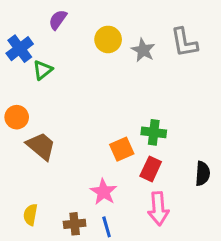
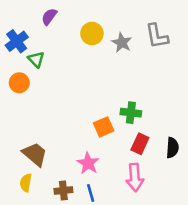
green triangle: (43, 70) -> (36, 59), turned -36
orange circle: (17, 117) -> (19, 83), moved
brown trapezoid: (41, 146) -> (35, 154), moved
red rectangle: (151, 169) -> (140, 144), moved

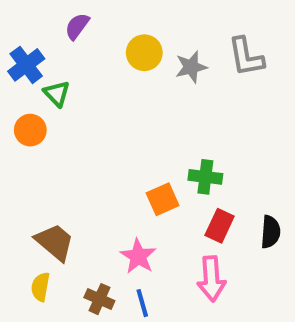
gray star: (122, 43) -> (191, 67), turned 30
brown cross: (63, 190) -> (99, 299), turned 30

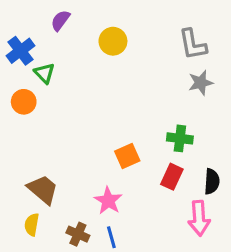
gray star: (191, 67) -> (201, 83), moved
green cross: (205, 177) -> (180, 138), moved
pink arrow: (211, 279) -> (199, 218), moved

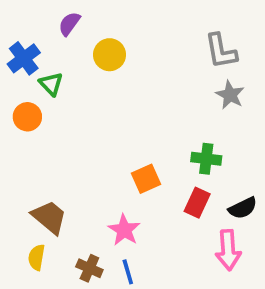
yellow circle: (113, 41) -> (110, 55), moved
gray star: (201, 83) -> (230, 95), turned -30
black semicircle: (212, 181) -> (243, 208), turned 60

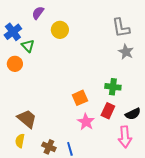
pink star: (124, 230) -> (86, 122), moved

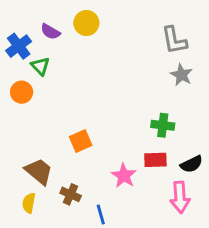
purple semicircle: (38, 13) -> (50, 32), moved, turned -96
yellow circle: (60, 30) -> (86, 23), moved
orange square: (80, 98) -> (81, 141), moved
red rectangle: (108, 111) -> (155, 160), turned 63
brown cross: (49, 147) -> (71, 194), moved

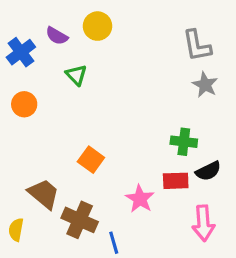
green triangle: (40, 66) -> (76, 75), moved
orange square: (81, 141) -> (91, 160), turned -30
black semicircle: (191, 164) -> (208, 171), moved
brown cross: (71, 194) -> (80, 220), size x1.5
yellow semicircle: (29, 203) -> (16, 230), moved

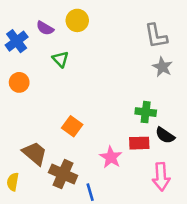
black semicircle: (208, 171) -> (165, 135), turned 60

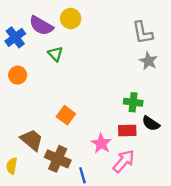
purple semicircle: (45, 28) -> (41, 26), size x1.5
pink arrow: (161, 177) -> (124, 161), moved, turned -135

